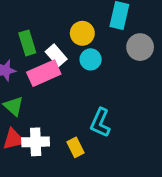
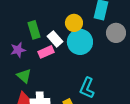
cyan circle: (91, 59) -> (80, 42), size x1.6
pink rectangle: (44, 73) -> (46, 52), size x0.7

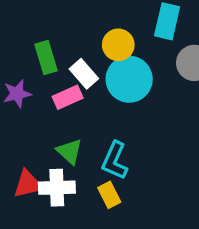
green triangle: (24, 76) -> (69, 152), moved
cyan L-shape: (87, 88) -> (115, 161), moved

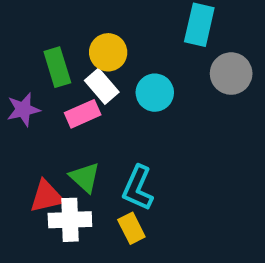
yellow circle: (118, 45) -> (108, 52), moved
cyan circle: (129, 79) -> (155, 93), size x0.7
red triangle: (28, 184) -> (47, 196), moved

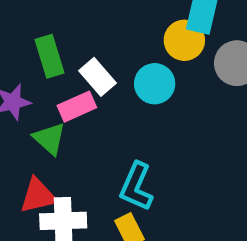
yellow circle: (108, 52) -> (184, 40), moved
green triangle: (85, 177) -> (49, 139), moved

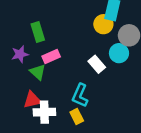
white rectangle: (97, 77) -> (97, 64), moved
cyan circle: (155, 84) -> (119, 53), moved

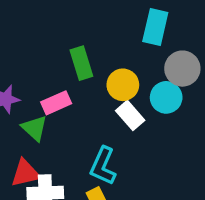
yellow circle: (103, 24) -> (123, 85), moved
green rectangle: (38, 32) -> (81, 63), moved

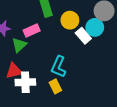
white rectangle: (130, 115) -> (83, 36), moved
green triangle: (34, 128) -> (19, 45), turned 35

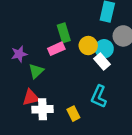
cyan circle: (95, 27) -> (104, 49), moved
pink rectangle: (32, 31) -> (56, 49), moved
cyan L-shape: (59, 67) -> (99, 97), moved

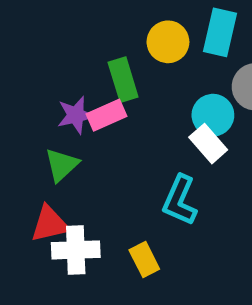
yellow circle: (88, 46) -> (168, 42), moved
purple star: (19, 54) -> (76, 115), moved
cyan L-shape: (99, 97) -> (180, 200), moved

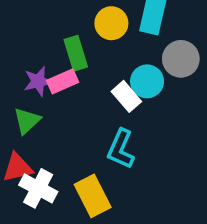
white rectangle: (208, 144) -> (126, 96), moved
white cross: (76, 250) -> (38, 188), turned 30
yellow rectangle: (144, 259) -> (93, 196), size x1.5

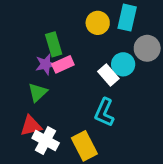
green rectangle: (76, 53) -> (54, 44), moved

